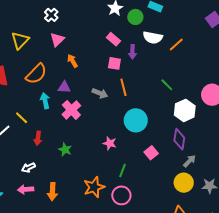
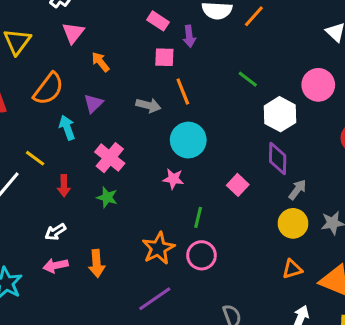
purple triangle: (64, 87) -> (93, 103), turned -40
pink cross: (71, 110) -> (110, 158), moved
cyan circle: (136, 120) -> (188, 140), moved

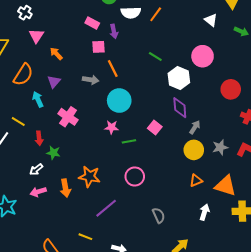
green star: (107, 197) -> (53, 153), moved
green line: (198, 217) -> (129, 141), moved, turned 72
orange star: (158, 248) -> (90, 177), moved, turned -30

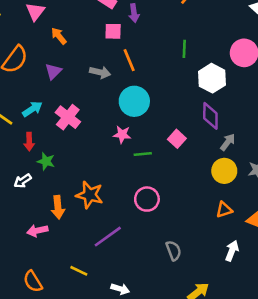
green line: (155, 57) -> (184, 49), turned 56
cyan arrow: (38, 99) -> (32, 109), moved, turned 77
pink arrow: (38, 192) -> (37, 231), moved

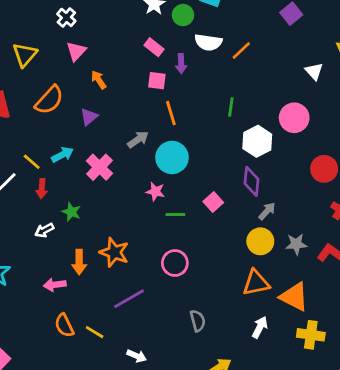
gray arrow: (100, 72) -> (138, 140), moved, turned -54
red arrow: (29, 142) -> (42, 189), moved
orange triangle: (224, 210) -> (256, 283), size x1.5
orange semicircle: (33, 281) -> (64, 325), moved

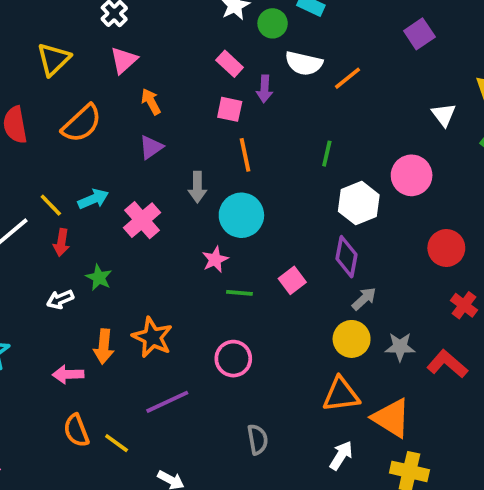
purple triangle: (89, 117) -> (151, 147), moved
gray arrow: (138, 140) -> (197, 187), turned 120
pink star: (155, 192) -> (215, 259), turned 30

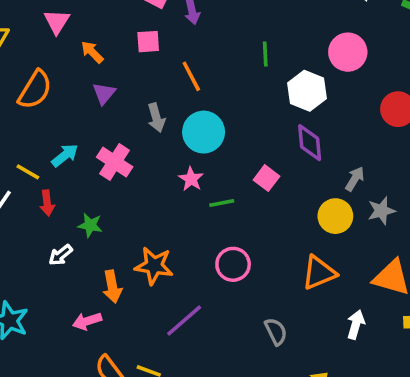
pink square: (230, 109) -> (148, 42), moved
gray arrow: (364, 299) -> (355, 179), moved
orange triangle: (341, 395) -> (319, 273), moved

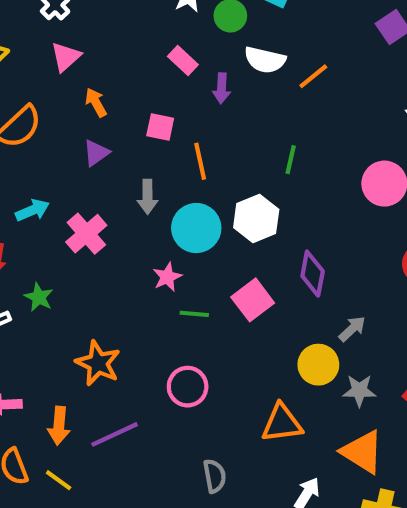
pink square: (148, 42) -> (160, 127), moved
white hexagon: (307, 91) -> (256, 218), moved
pink square: (266, 178) -> (253, 300), size x1.4
gray star: (381, 211) -> (359, 391), moved
orange arrow: (112, 287) -> (59, 426), moved

